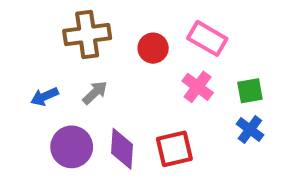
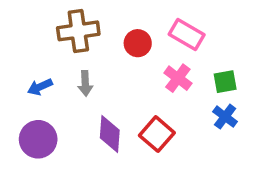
gray arrow: (95, 93) -> (85, 83), turned 130
purple circle: (72, 147) -> (38, 139), moved
red square: (174, 149) -> (157, 134), turned -36

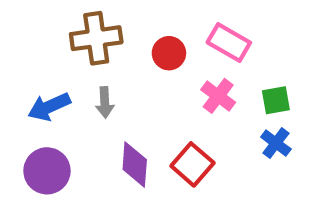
blue arrow: (40, 87) -> (49, 107), size x1.4

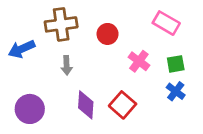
pink rectangle: (229, 42) -> (166, 23), moved
blue arrow: (49, 107) -> (22, 49), moved

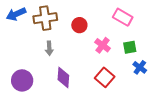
blue arrow: (22, 49) -> (16, 14), moved
blue cross: (176, 91) -> (140, 67), moved
red square: (123, 105) -> (105, 77), moved

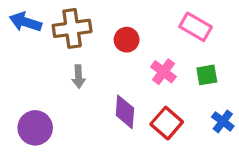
blue arrow: (16, 14) -> (26, 22), turned 42
blue cross: (140, 67) -> (223, 121), moved
purple diamond: (63, 77) -> (125, 112), moved

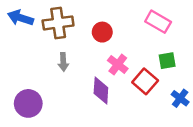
pink cross: (163, 72) -> (118, 65), moved
red square: (167, 123) -> (145, 81), moved

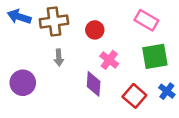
green square: (167, 61) -> (155, 56), size x1.6
red square: (145, 81) -> (134, 96), moved
purple circle: (28, 103) -> (23, 83), moved

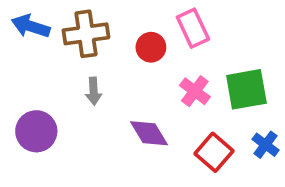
pink rectangle: (146, 20) -> (193, 28), moved, turned 35
pink cross: (109, 60) -> (195, 91), moved
purple diamond: (94, 84) -> (149, 133), turned -35

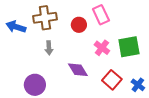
blue arrow: (31, 26) -> (16, 27), moved
purple circle: (36, 131) -> (35, 85), moved
blue cross: (266, 145) -> (138, 85), moved

